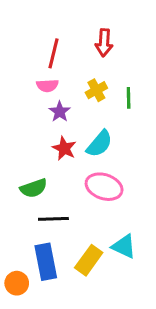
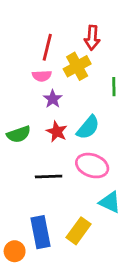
yellow cross: (96, 90) -> (77, 66), moved, size x1.4
green semicircle: (34, 188) -> (19, 134), moved
black line: (53, 219) -> (49, 176), moved
cyan triangle: (124, 246) -> (110, 202), moved

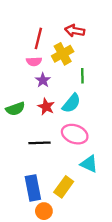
red arrow: (92, 38) -> (75, 31), turned 96
green line: (114, 87) -> (82, 76), moved
orange circle: (15, 251) -> (44, 211), moved

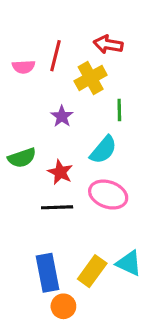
pink semicircle: (34, 62) -> (24, 67), moved
red star: (46, 107) -> (60, 172), moved
cyan triangle: (89, 164) -> (129, 263), moved

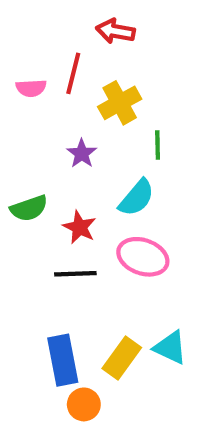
red arrow: (108, 44) -> (115, 31), moved

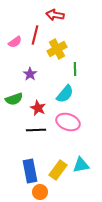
pink semicircle: (31, 88) -> (15, 42), turned -32
purple star: (82, 153) -> (30, 74), moved
cyan triangle: (170, 347) -> (81, 165), turned -36

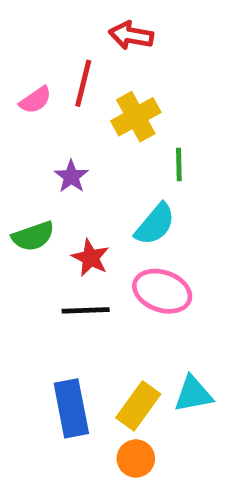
orange circle: (40, 192) -> (136, 459), moved

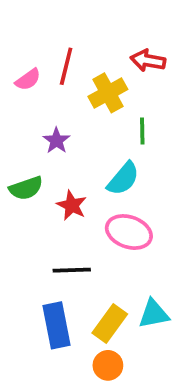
red arrow: (131, 35) -> (148, 61), moved
black line: (86, 310) -> (72, 270), moved

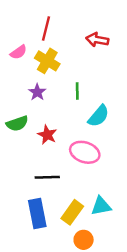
red line: (66, 66) -> (46, 28), moved
yellow cross: (108, 93) -> (47, 61), moved, turned -30
green line: (142, 131) -> (77, 91), moved
cyan semicircle: (123, 179) -> (99, 116), moved
orange circle: (108, 365) -> (84, 240), moved

